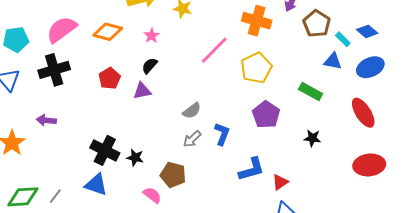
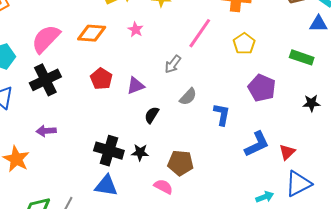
black semicircle: (150, 66) -> (152, 115), moved
yellow pentagon: (256, 68) -> (244, 44), size x0.7
gray arrow: (192, 139) -> (173, 64), moved

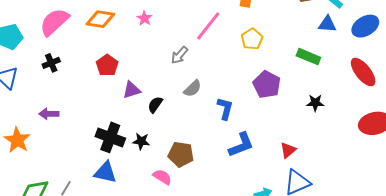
black cross: (45, 80) -> (51, 63), size x0.6
purple triangle: (136, 86) -> (132, 90), moved
blue L-shape: (257, 144) -> (241, 145), moved

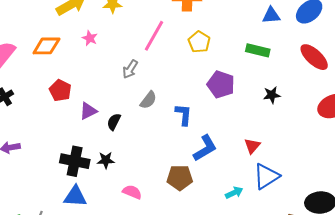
brown pentagon: (181, 154) -> (180, 178), moved

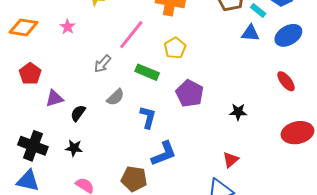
green rectangle: (258, 50) -> (147, 72), moved
red ellipse: (314, 57) -> (286, 81), size x0.7
red triangle: (252, 146) -> (231, 160), moved
black star: (106, 160) -> (74, 148), moved

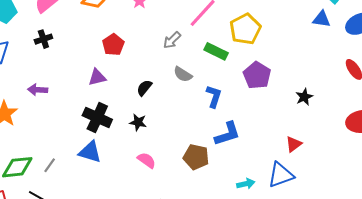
yellow pentagon: (175, 48) -> (245, 29), size x1.4
red pentagon: (30, 74) -> (113, 45), moved
gray semicircle: (115, 97) -> (183, 74), turned 72
purple triangle: (54, 98) -> (97, 77), moved
black star: (238, 112) -> (304, 97), turned -30

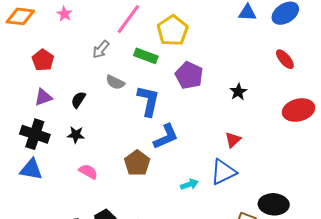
purple triangle: (97, 77) -> (43, 97), moved
blue L-shape: (214, 96) -> (148, 101), size x1.4
brown pentagon: (196, 157) -> (137, 163), turned 30

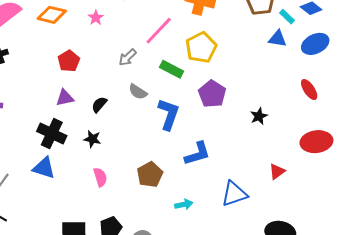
blue L-shape: (166, 137) -> (197, 154), moved
red triangle: (233, 140) -> (277, 171), moved
pink semicircle: (88, 172) -> (100, 177), turned 36
cyan arrow: (189, 184) -> (184, 204), moved

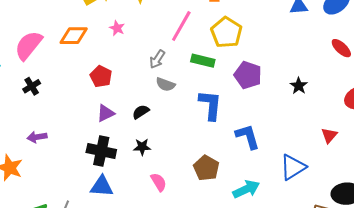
gray semicircle: (138, 92) -> (165, 84), moved
black semicircle: (99, 105) -> (141, 112), turned 30
blue L-shape: (197, 154) -> (248, 137), turned -76
cyan arrow: (184, 204) -> (246, 189), size x1.5

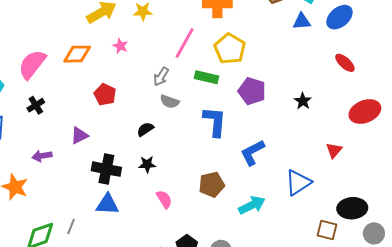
purple triangle: (106, 113) -> (79, 135), moved
blue L-shape: (248, 137) -> (253, 153), turned -100
brown pentagon: (206, 168) -> (212, 185), turned 30

